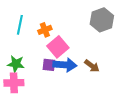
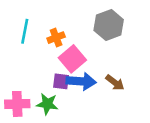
gray hexagon: (102, 20) -> (109, 25), moved
green star: (16, 64) -> (47, 104), moved

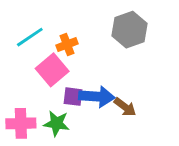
cyan line: (25, 31) -> (30, 37), turned 45
pink square: (72, 59) -> (52, 70), moved
brown arrow: (115, 83) -> (125, 107), moved

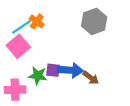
orange cross: (67, 45) -> (37, 21), moved, turned -32
pink square: (52, 70) -> (18, 46), moved
green star: (57, 123) -> (38, 76), moved

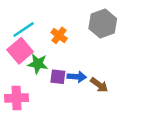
orange cross: (37, 21) -> (59, 35), moved
blue arrow: (70, 70) -> (77, 77), size x0.7
green star: (38, 76) -> (38, 64), moved

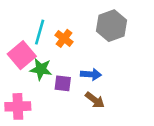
cyan line: (24, 29) -> (40, 32), moved, turned -40
blue arrow: (77, 77) -> (91, 74), moved
brown arrow: (99, 85) -> (95, 100), moved

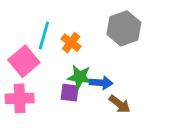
green star: (41, 69) -> (80, 77), moved
brown arrow: (95, 100) -> (120, 104), moved
pink cross: (18, 106) -> (20, 98), moved

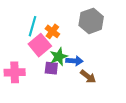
pink square: (24, 61) -> (40, 45), moved
green star: (80, 77) -> (59, 57), turned -30

